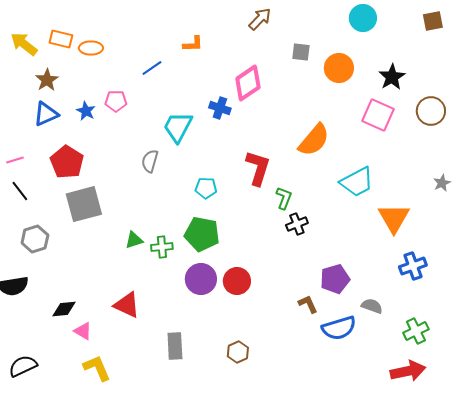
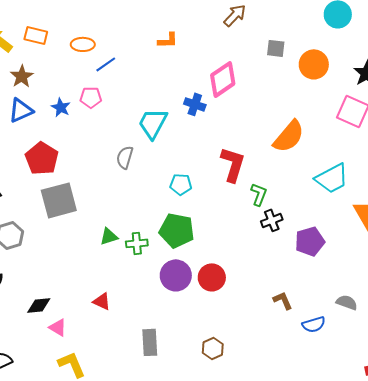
orange ellipse: (91, 48) -> (83, 44), moved
blue line: (152, 68) -> (106, 64), moved
purple pentagon: (335, 279) -> (310, 241), moved
red triangle: (127, 305) -> (102, 301), size x0.7
blue semicircle: (339, 328) -> (314, 324), size x0.7

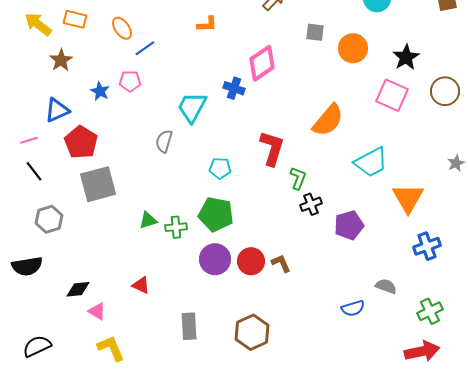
orange ellipse: (83, 44) -> (122, 28), turned 55
blue triangle: (21, 110) -> (57, 110), moved
brown L-shape: (283, 300) -> (281, 263), moved
brown hexagon: (213, 348) -> (252, 332), size x1.6

